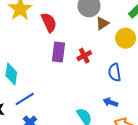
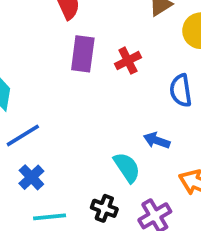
blue arrow: (110, 102) -> (157, 140), moved

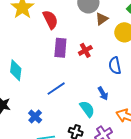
blue line: (23, 135) -> (56, 89), moved
blue arrow: (157, 140) -> (103, 93), turned -136

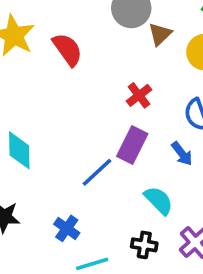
purple rectangle: (60, 48) -> (132, 145), moved, turned 30
blue arrow: (103, 93) -> (182, 154), moved

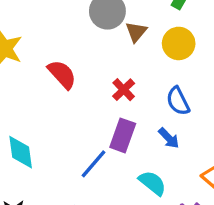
red semicircle: (67, 49) -> (62, 74), moved

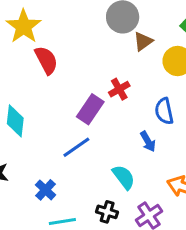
red semicircle: (62, 74) -> (46, 60), moved
purple rectangle: (123, 135) -> (90, 109), moved

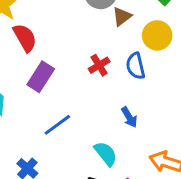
purple rectangle: (90, 109) -> (41, 77), moved
blue semicircle: (164, 111) -> (135, 66), moved

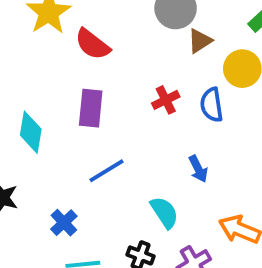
red semicircle: (25, 38) -> (92, 44), moved, turned 152
purple rectangle: (41, 77) -> (91, 108), turned -32

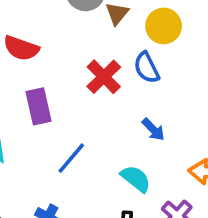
red cross: (166, 100) -> (104, 77), size x1.4

